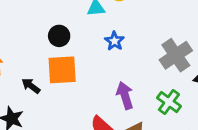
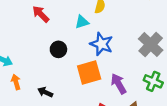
blue star: (115, 41) -> (102, 44), size x1.5
orange square: (62, 70) -> (89, 72), moved

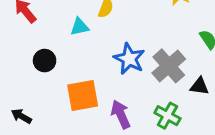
blue star: (102, 44) -> (129, 59), moved

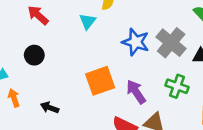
cyan triangle: (79, 27) -> (88, 21), turned -30
black circle: (45, 61) -> (34, 55), moved

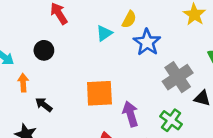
blue star: (136, 42) -> (147, 42), moved
orange arrow: (14, 98) -> (23, 83), moved

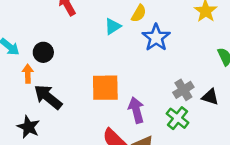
black circle: (44, 50) -> (43, 52), moved
gray cross: (178, 77) -> (183, 90), moved, size x0.7
black arrow: (44, 105) -> (48, 97), size x1.6

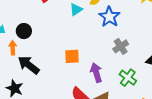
orange square: (105, 88) -> (72, 56), size x0.7
gray cross: (183, 90) -> (121, 46), moved

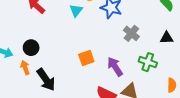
black arrow: (29, 65) -> (46, 80), turned -145

